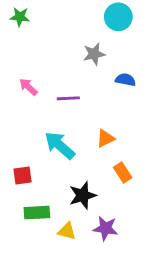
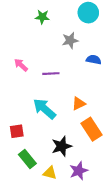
green star: (20, 17) -> (42, 17), moved
orange rectangle: (123, 173) -> (91, 129), size x1.5
green rectangle: (37, 213) -> (27, 159), turned 54
purple star: (105, 228) -> (79, 171), turned -30

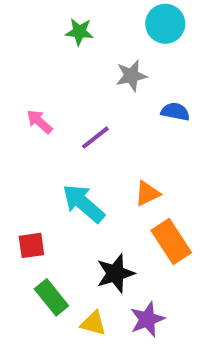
purple line: (51, 74) -> (95, 138), turned -35

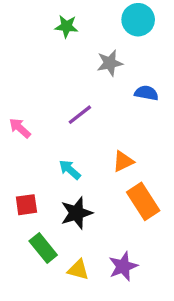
pink arrow: (39, 122) -> (20, 128), moved
cyan arrow: (83, 203) -> (70, 170), size x0.6
black star: (115, 273) -> (76, 213), moved

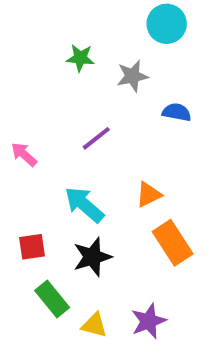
green star: (66, 26) -> (80, 58), moved
cyan arrow: (70, 170) -> (84, 205), size x1.5

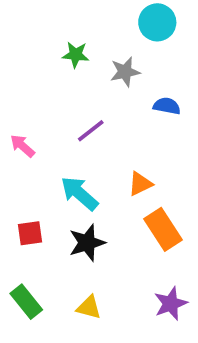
green rectangle: (52, 299) -> (26, 302), moved
purple star: (149, 321) -> (171, 304), moved

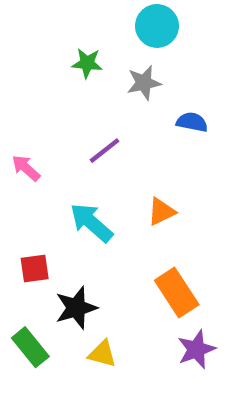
cyan circle: (157, 22) -> (157, 26), moved
orange rectangle: (163, 229) -> (177, 293), moved
black star: (87, 243) -> (76, 308), moved

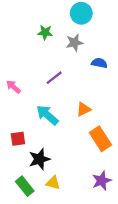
orange rectangle: (177, 293) -> (100, 139), moved
green rectangle: (30, 347) -> (25, 186), moved

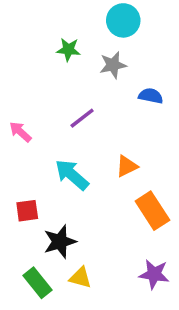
purple star: (102, 181) -> (154, 274), turned 30

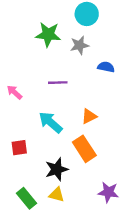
green star: (68, 50) -> (48, 34), size x1.5
purple line: (82, 118) -> (58, 83), turned 36
orange rectangle: (152, 211) -> (84, 149), moved
black star: (60, 242) -> (57, 169), moved

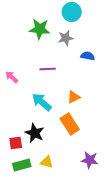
red square: (19, 148) -> (16, 143), moved
black star: (57, 169) -> (35, 133), moved, turned -30
green rectangle: (26, 198) -> (22, 165), turned -66

